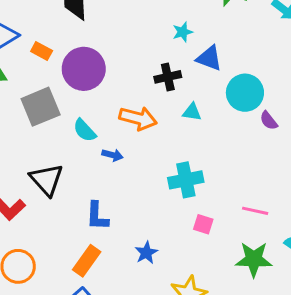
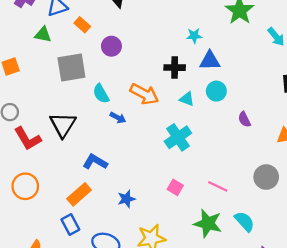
blue triangle: (209, 58) -> (210, 61), turned -35
purple circle: (84, 69) -> (111, 46), size x0.6
cyan circle: (245, 93) -> (216, 91), moved, size x0.7
cyan cross: (186, 180) -> (178, 137), moved, turned -36
blue L-shape: (97, 216) -> (95, 162), turned 105

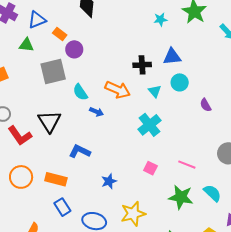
cyan star: (194, 36) -> (160, 19), moved
purple circle: (111, 46) -> (74, 49), moved
cyan triangle: (187, 99) -> (155, 91), turned 32
orange rectangle: (79, 194) -> (56, 179), moved, turned 60

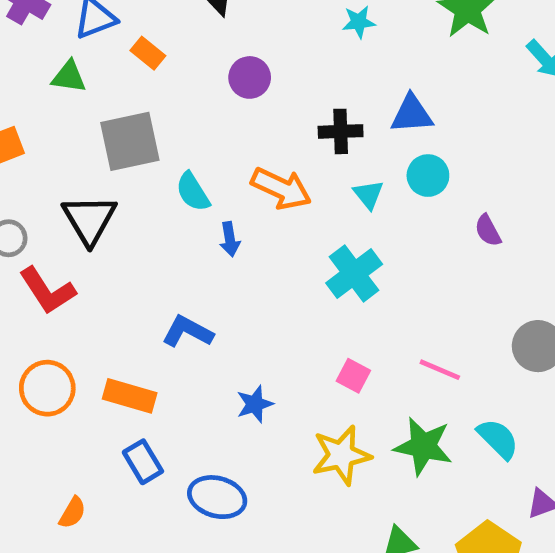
cyan star: (160, 19) -> (359, 22), moved
purple circle: (74, 49) -> (250, 77), moved
blue arrow: (96, 112) -> (230, 239), turned 56
black triangle: (49, 121) -> (89, 220), moved
yellow star: (133, 214) -> (341, 455), moved

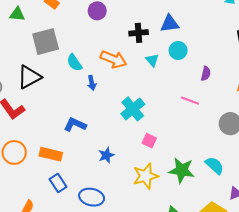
black triangle: (89, 220) -> (29, 77), turned 35
purple semicircle: (488, 230) -> (206, 74), turned -136
cyan cross: (354, 274) -> (133, 109), moved
pink line: (440, 370) -> (190, 101), moved

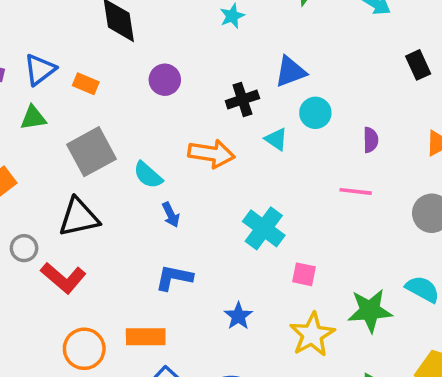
black triangle: (29, 77) -> (79, 217), turned 30
blue arrow: (92, 83) -> (171, 215), moved

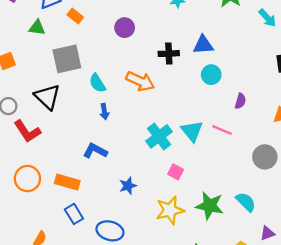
cyan triangle: (276, 139) -> (192, 131), moved, size x1.5
black triangle: (79, 217) -> (47, 97), turned 40

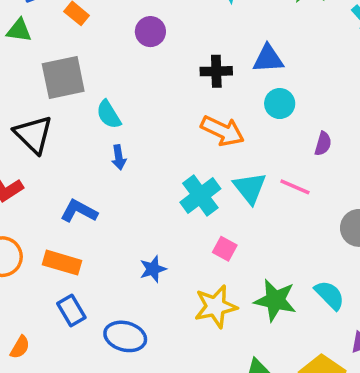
orange arrow: (140, 81) -> (223, 131), moved
blue L-shape: (95, 151) -> (79, 211), moved

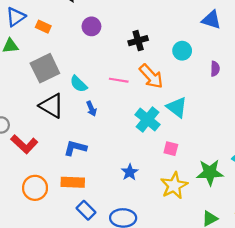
blue triangle: (268, 59) -> (211, 20), moved, turned 36
orange arrow: (223, 131) -> (151, 76), turned 36
black triangle: (33, 134) -> (52, 106), moved
pink line: (295, 187) -> (119, 80), moved

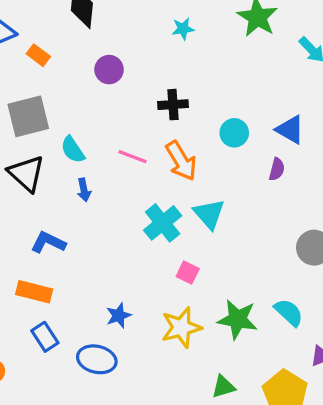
blue triangle: (211, 20) -> (290, 130), moved
blue star: (130, 172) -> (119, 315), moved

